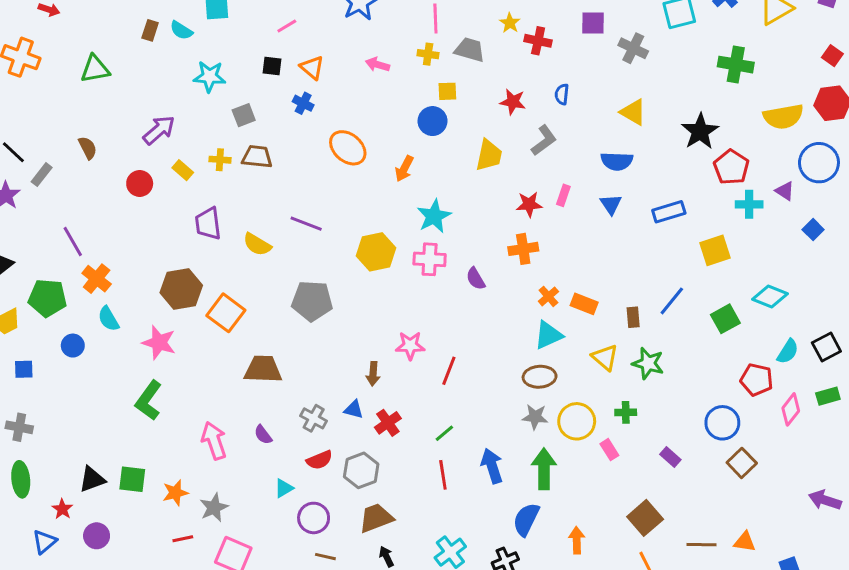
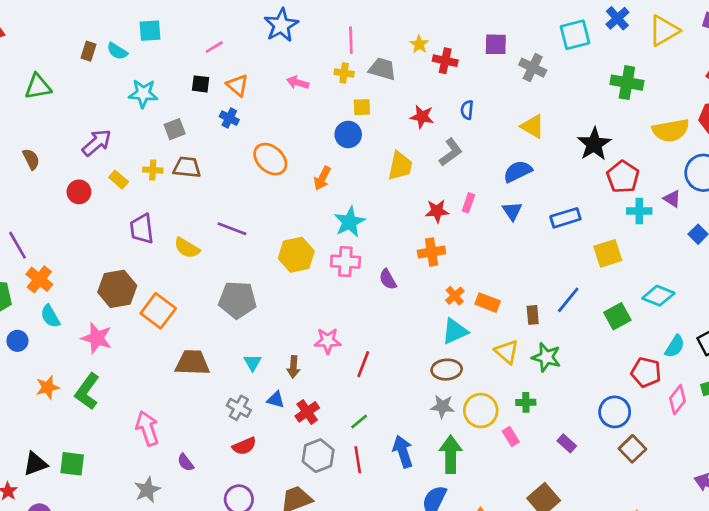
blue semicircle: (617, 161) -> (518, 171), turned 152
purple semicircle: (263, 435) -> (186, 462), moved
gray hexagon: (361, 470) -> (318, 456), moved
cyan triangle: (284, 488) -> (253, 363), moved, turned -30
orange star: (175, 493) -> (48, 387), moved

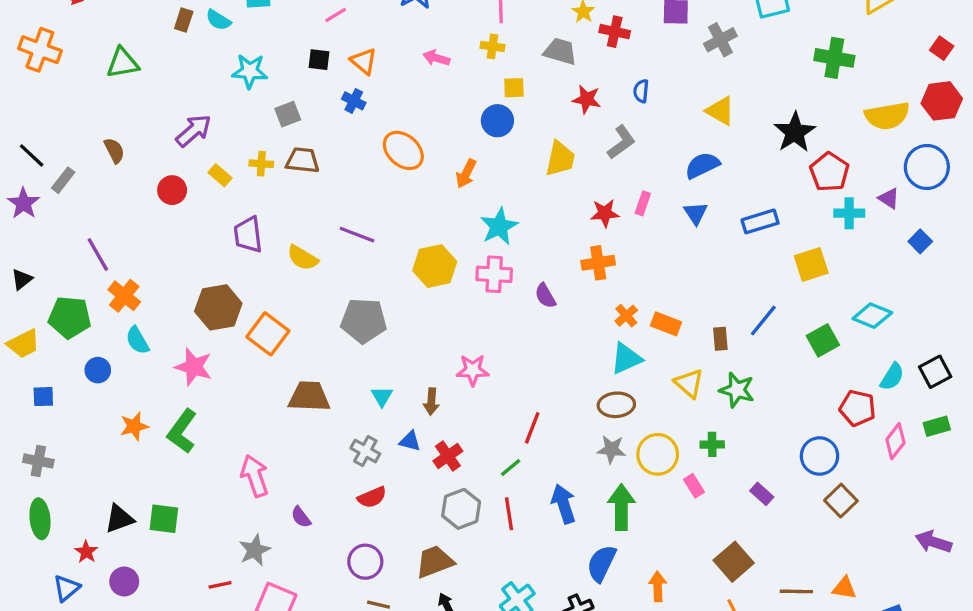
gray cross: (533, 68) -> (720, 40), turned 36
gray trapezoid: (382, 69) -> (560, 51), moved
red line: (363, 364) -> (532, 428), moved

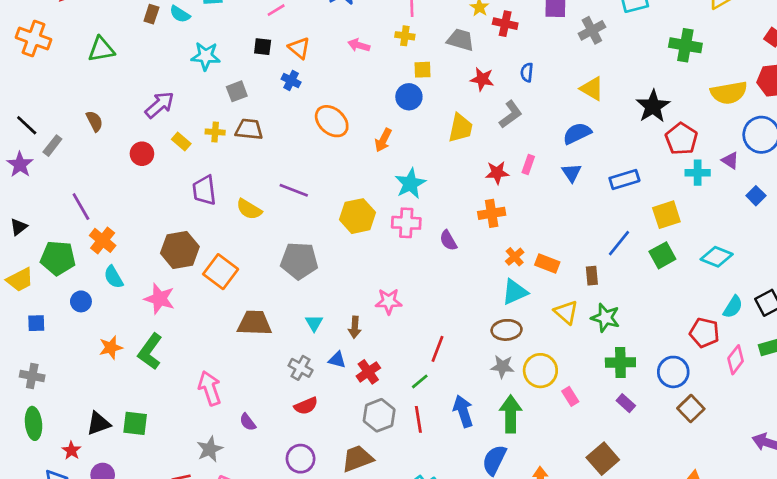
blue line: (763, 321) -> (619, 243), moved
green square: (823, 340) -> (662, 255), moved
green cross: (712, 444) -> (620, 362), moved, size x1.5

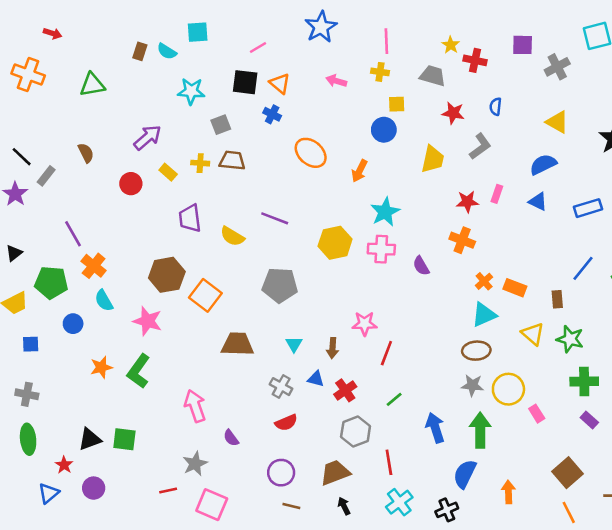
black square: (263, 47) -> (245, 82), size x1.5
blue triangle: (572, 173) -> (538, 202), turned -30
orange cross: (492, 213) -> (462, 240), turned 30
red line: (437, 349) -> (386, 353), moved
red line: (418, 419) -> (389, 462), moved

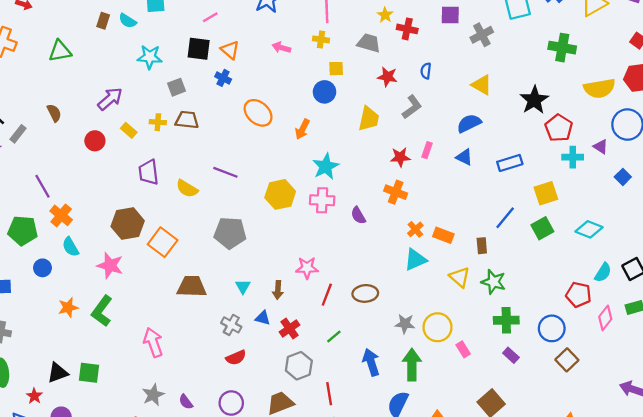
brown ellipse: (476, 351) -> (365, 293), moved
purple semicircle: (231, 438) -> (186, 402), moved

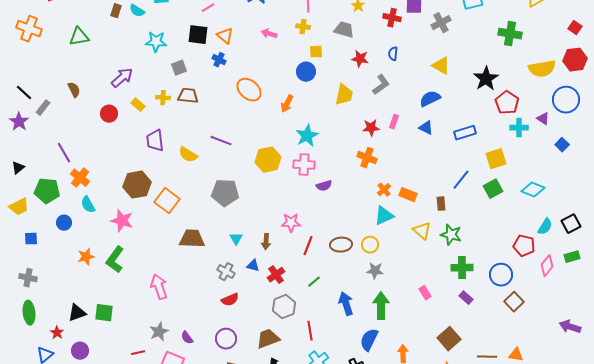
red cross: (407, 29) -> (392, 18), moved
purple semicircle: (358, 215) -> (324, 186), moved, turned -77
yellow circle: (438, 327) -> (370, 245), moved, size x0.7

